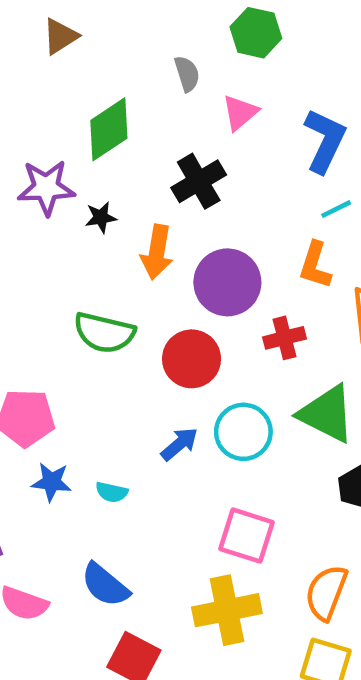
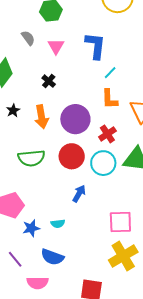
black cross: (199, 181) -> (49, 81), size x0.6
cyan circle: (243, 432) -> (103, 163), moved
blue semicircle: (105, 585) -> (52, 257), moved

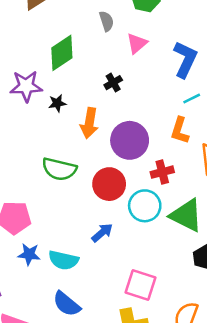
cyan semicircle: (58, 224) -> (63, 260), size x1.6
blue semicircle: (52, 257) -> (67, 304), moved

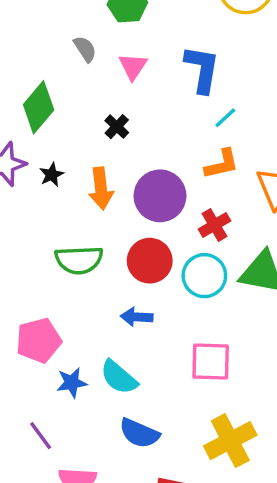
orange L-shape: (180, 130) -> (222, 164), turned -104
blue arrow: (102, 233) -> (137, 317), moved, turned -120
cyan semicircle: (63, 260) -> (119, 377), turned 44
pink square: (141, 285) -> (211, 361), moved

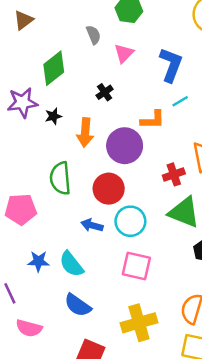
orange L-shape: (222, 164) -> (153, 120), moved
red cross: (215, 225) -> (174, 174), moved
green semicircle: (79, 260) -> (60, 178), turned 76
cyan circle: (204, 276) -> (130, 221), moved
pink pentagon: (39, 340) -> (21, 209), moved

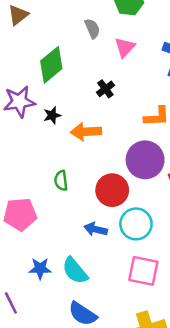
orange arrow: (85, 132) -> (86, 132), turned 84
purple circle: (125, 146) -> (145, 160), moved
green semicircle: (60, 178) -> (61, 181), size x0.6

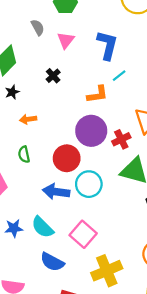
black star: (52, 115) -> (12, 92), moved
orange arrow: (86, 132) -> (28, 119), moved, size x0.7
blue arrow: (96, 229) -> (56, 192), size x1.4
pink square: (143, 271) -> (83, 234), moved, turned 35

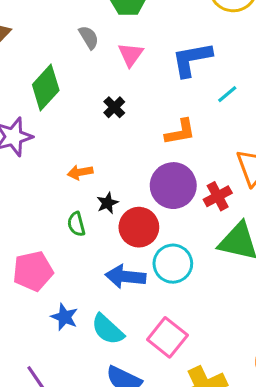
blue L-shape: (107, 45) -> (192, 59), turned -112
cyan line: (119, 76) -> (227, 94), moved
black star: (12, 92) -> (107, 203), moved
blue star: (14, 228) -> (65, 317), moved, turned 30

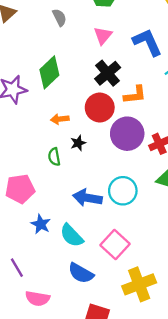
gray semicircle: (89, 37) -> (59, 17), moved
blue L-shape: (192, 59) -> (147, 42), turned 72
green diamond: (46, 87) -> (49, 72), moved
black cross: (114, 107) -> (108, 73), moved, size x1.6
red circle: (139, 227) -> (100, 107), moved

